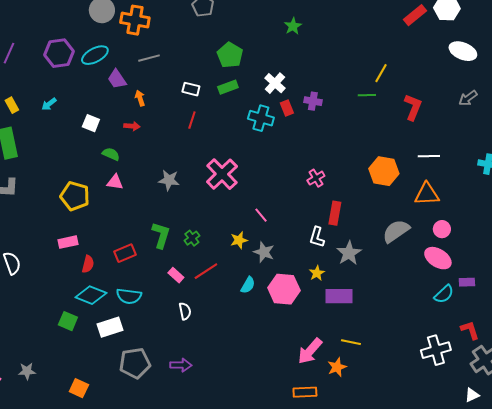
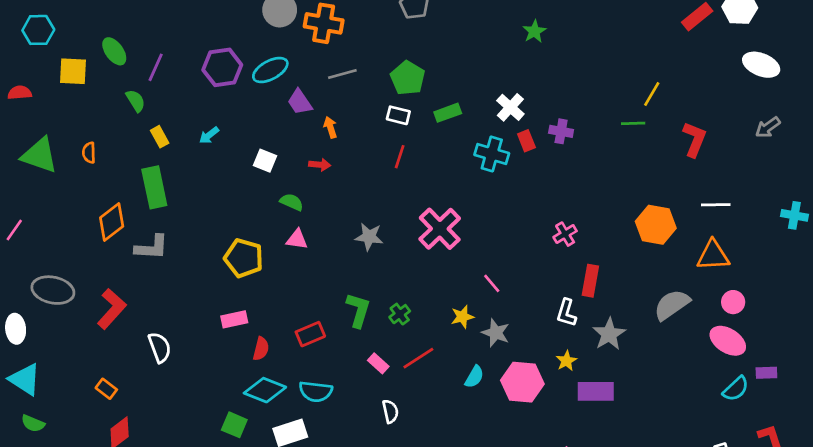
green pentagon: (230, 55) -> (408, 78), moved

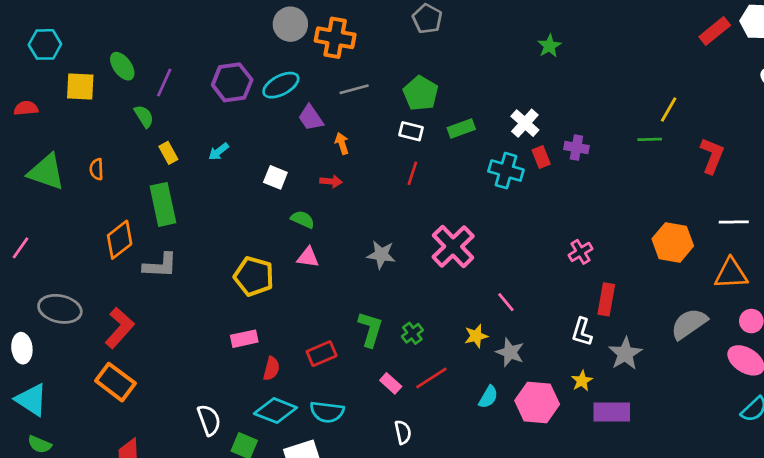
white semicircle: (160, 347) -> (209, 420), moved
orange rectangle: (106, 389) -> (115, 382), moved, size x1.8

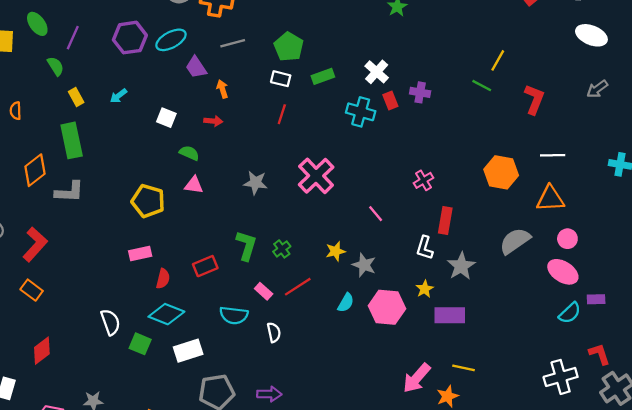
green line: (650, 139) -> (482, 86), turned 30
pink line: (506, 302) -> (376, 214), moved
orange rectangle: (115, 382) -> (32, 290), size x0.7
cyan semicircle: (327, 412) -> (234, 315), moved

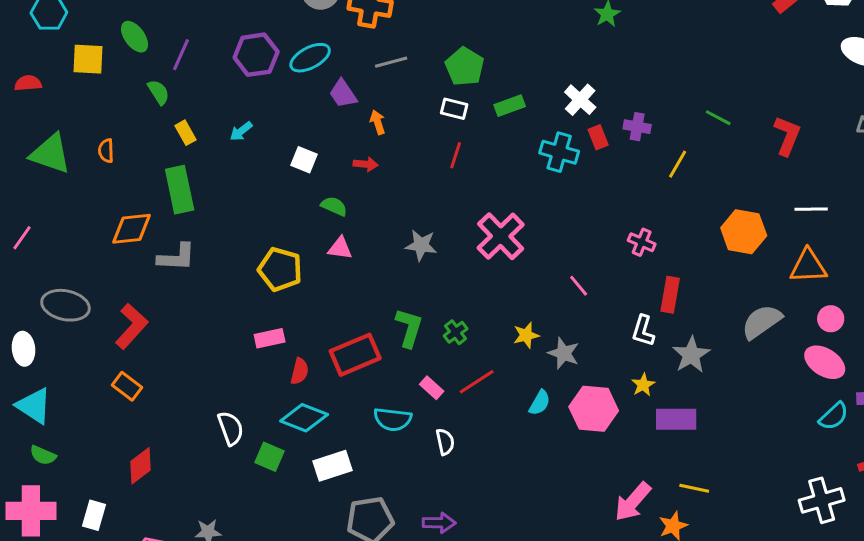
yellow line: (498, 60) -> (678, 164), moved
orange diamond: (35, 170) -> (132, 229), turned 32
pink cross: (423, 180) -> (642, 242), turned -36
red rectangle: (205, 266) -> (355, 355), size x1.5

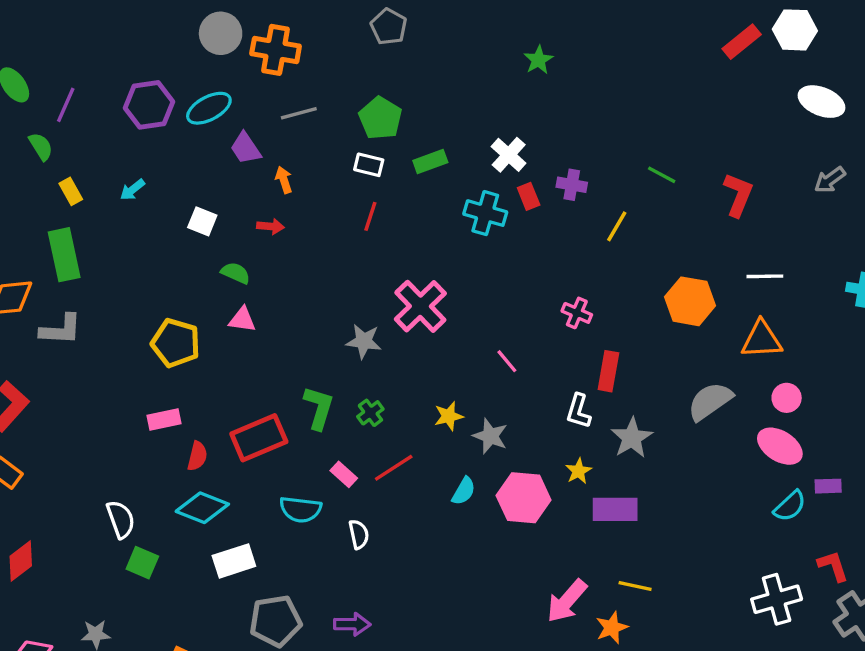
gray star: (421, 245) -> (364, 341), moved
green square: (270, 457) -> (142, 563), moved

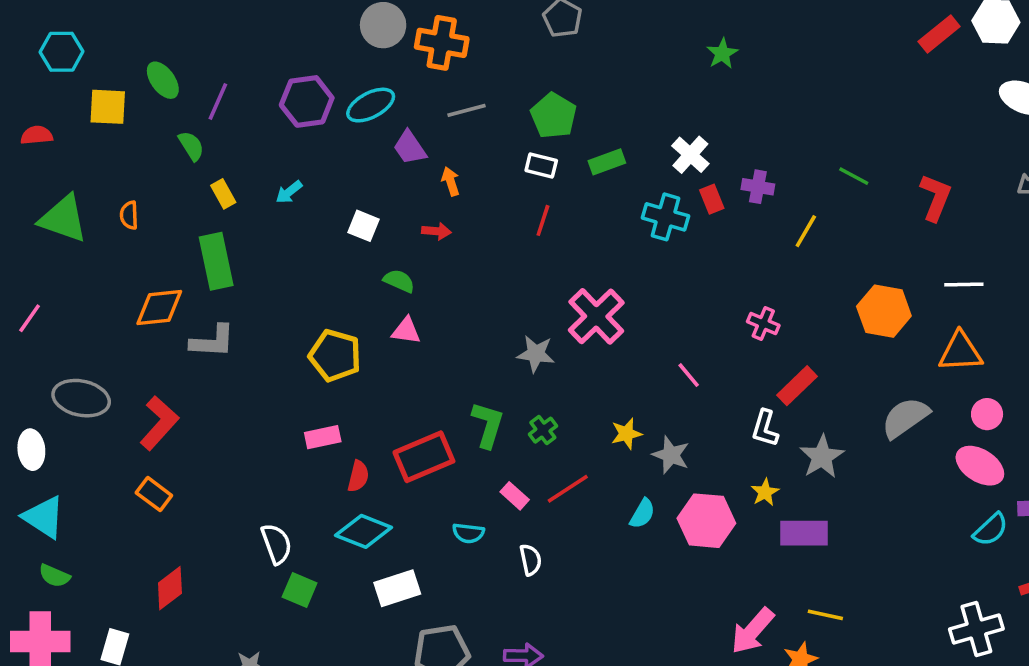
red rectangle: (608, 371) -> (797, 386), turned 36
cyan semicircle: (300, 509) -> (468, 533), size x0.7

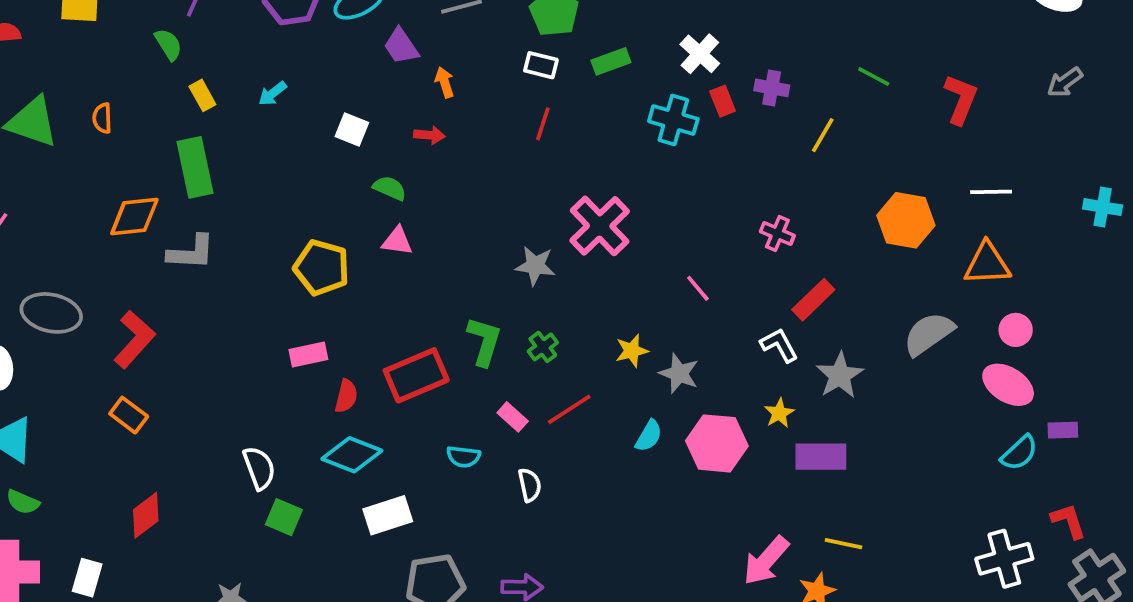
white L-shape: (765, 428) -> (779, 345), turned 135

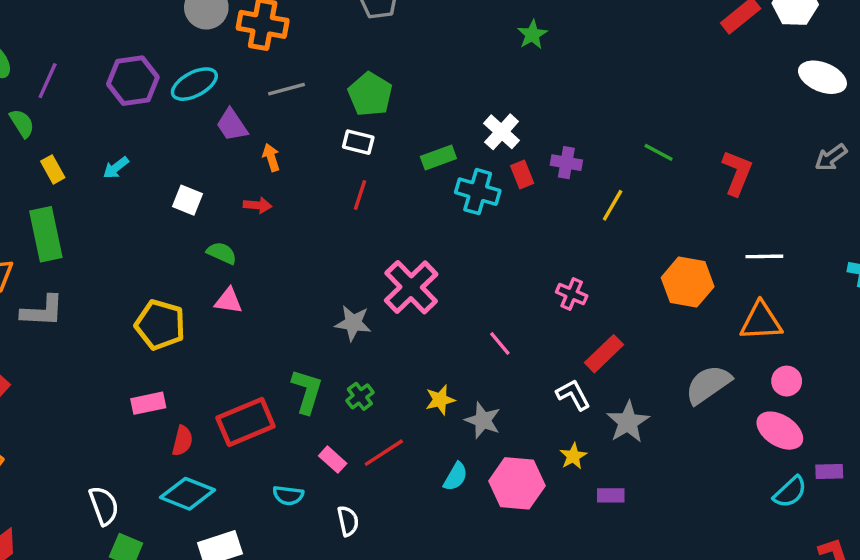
green rectangle: (611, 61) -> (438, 157), moved
purple rectangle: (821, 457) -> (611, 495), size x0.6

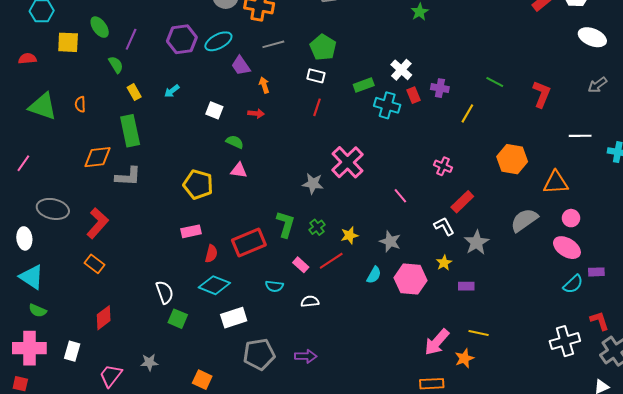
white line: (764, 256) -> (580, 136), moved
yellow star: (440, 400) -> (350, 235), moved
white semicircle: (348, 521) -> (310, 301), turned -84

